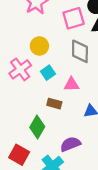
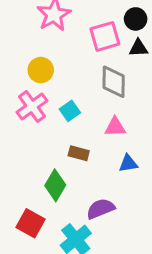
yellow circle: (39, 46) -> (41, 70), moved
pink triangle: (71, 84) -> (115, 127), moved

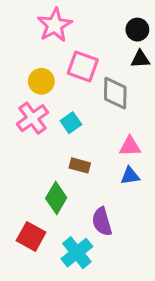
pink square: (105, 36) -> (83, 66), moved, turned 36
pink triangle: (115, 127) -> (130, 146), moved
purple semicircle: (101, 209) -> (102, 222), turned -84

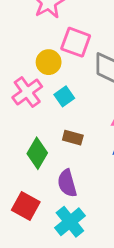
yellow circle: (41, 81) -> (49, 62), moved
green diamond: (56, 198) -> (37, 153), moved
purple semicircle: (102, 222) -> (67, 183), moved

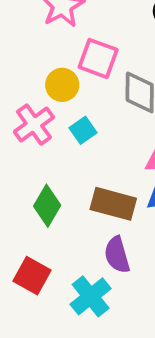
brown rectangle: (73, 138) -> (113, 204), moved, size x1.6
purple semicircle: (67, 183) -> (117, 255), moved

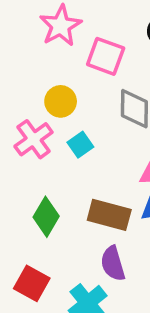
pink square: (98, 58) -> (106, 56), moved

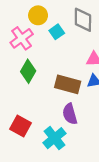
cyan square: (80, 145) -> (57, 32), moved
green diamond: (46, 217) -> (28, 71), moved

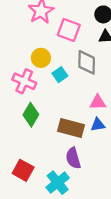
pink cross: (22, 38) -> (24, 81), turned -30

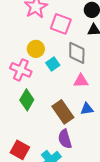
pink triangle: (98, 102) -> (81, 81), moved
brown rectangle: (71, 128) -> (63, 112), turned 40

